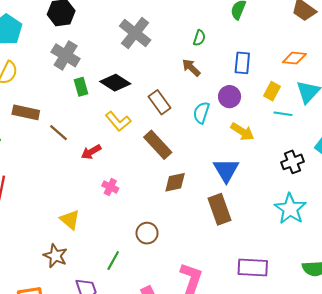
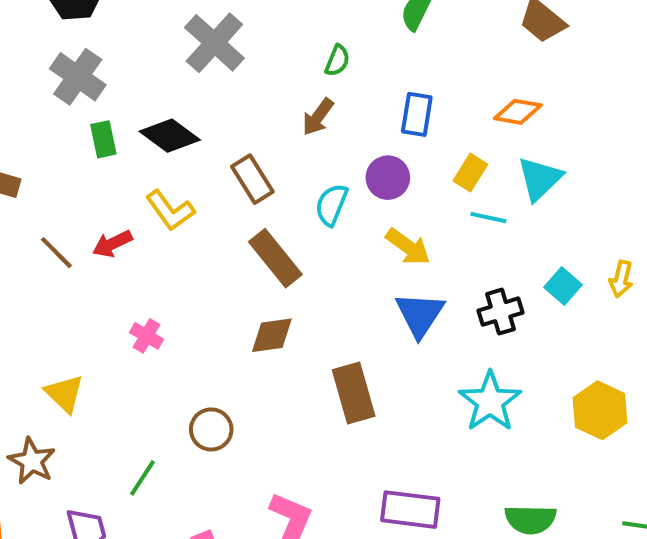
brown arrow: (191, 68) -> (318, 117), turned -102
brown line: (59, 133) -> (56, 253), moved
brown rectangle: (158, 145) -> (275, 258), moved
red arrow: (91, 152) -> (112, 244), moved
blue triangle: (226, 170) -> (420, 314), moved

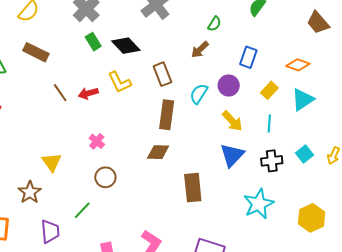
green rectangle: (103, 139) -> (93, 42), turned -30
cyan line: (488, 218) -> (269, 123), moved, turned 72
brown rectangle: (275, 258) -> (167, 115), turned 36
brown circle: (211, 429) -> (105, 177), moved

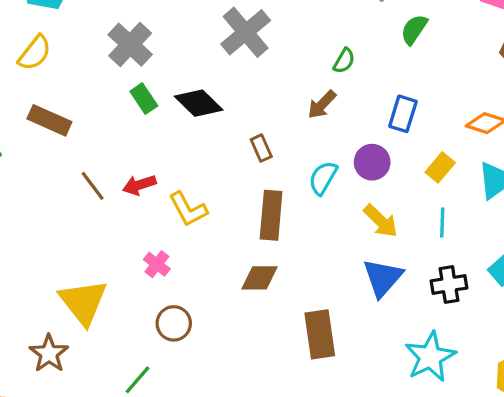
brown rectangle: (162, 74) -> (261, 148), size x0.7
yellow L-shape: (119, 82) -> (188, 209), moved
yellow triangle: (52, 162) -> (83, 302), size x1.5

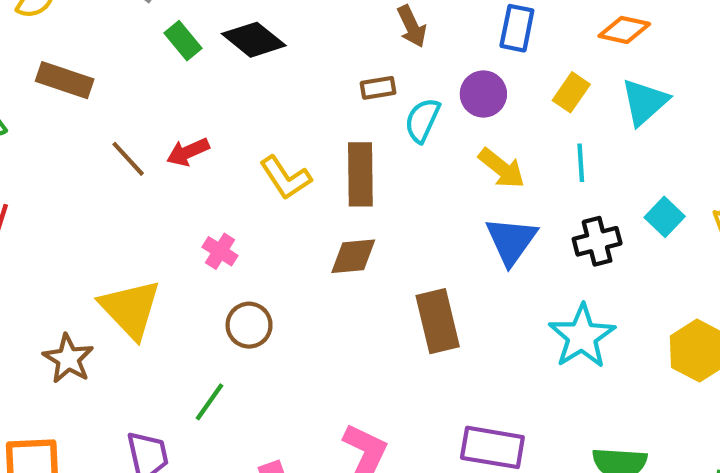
brown arrow: (322, 105) -> (412, 26), turned -64
brown rectangle: (261, 148) -> (378, 88), moved, turned -70
yellow L-shape: (188, 209) -> (285, 178), moved
brown star: (49, 353) -> (68, 359), moved

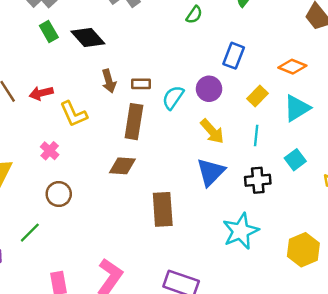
brown arrow: (412, 26) -> (109, 81), moved
brown rectangle: (378, 88) -> (141, 84), moved
yellow L-shape: (285, 178) -> (73, 114), moved
cyan square: (665, 217) -> (295, 160), moved

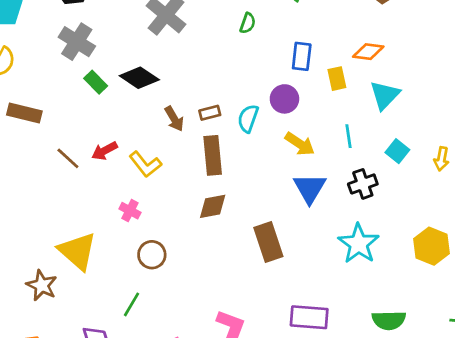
yellow rectangle: (257, 96) -> (337, 79), moved, turned -42

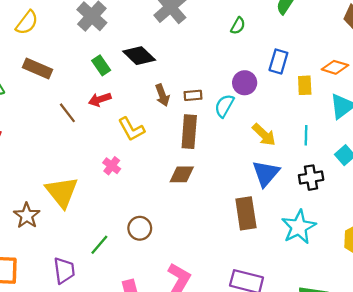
green rectangle: (96, 82) -> (101, 65), moved
purple circle: (284, 99) -> (245, 83), moved
red arrow: (105, 151) -> (100, 99), moved
brown rectangle: (268, 242) -> (246, 213), moved
brown circle: (152, 255) -> (140, 228), moved

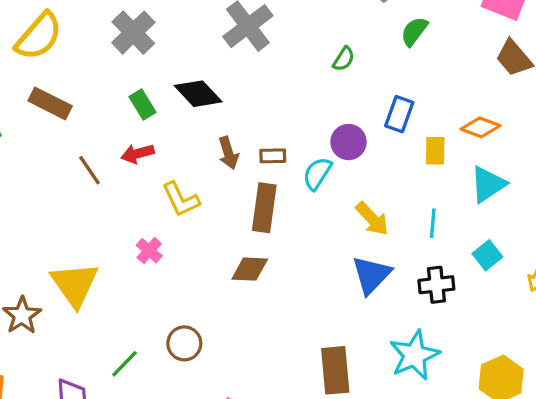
yellow semicircle: (27, 23) -> (39, 36), size x1.4
brown rectangle: (246, 213) -> (335, 370), moved

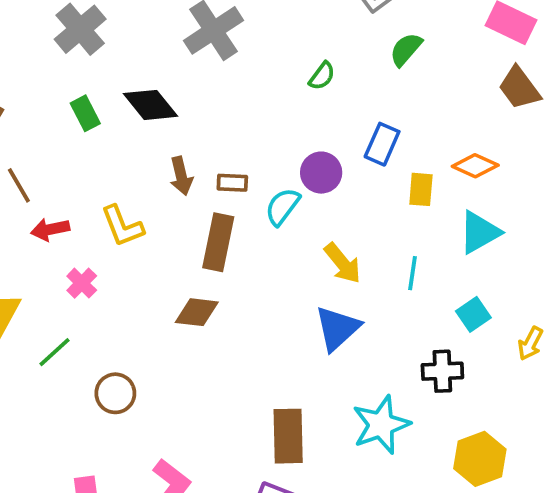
red arrow: (138, 154) -> (50, 229), moved
black cross: (436, 285) -> (442, 371), moved
green line: (124, 364) -> (55, 352), moved

